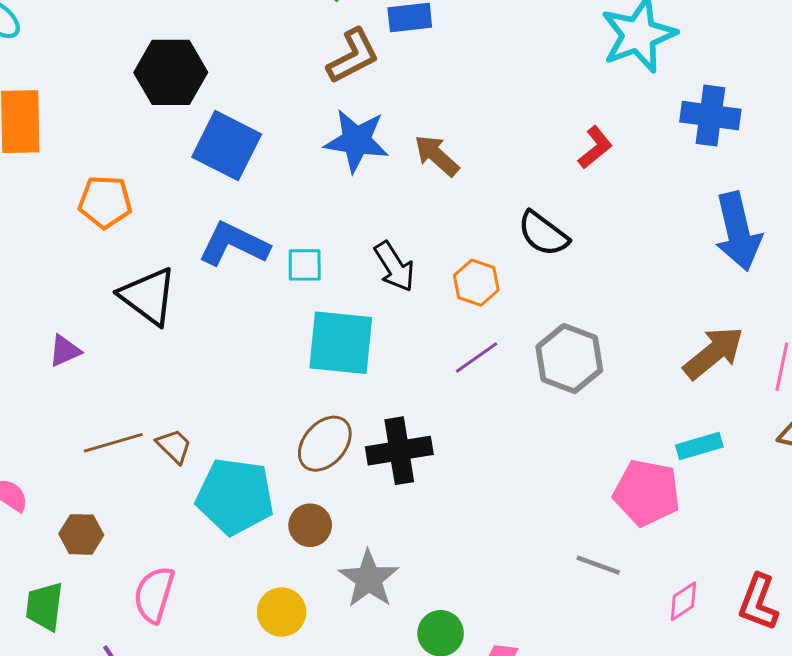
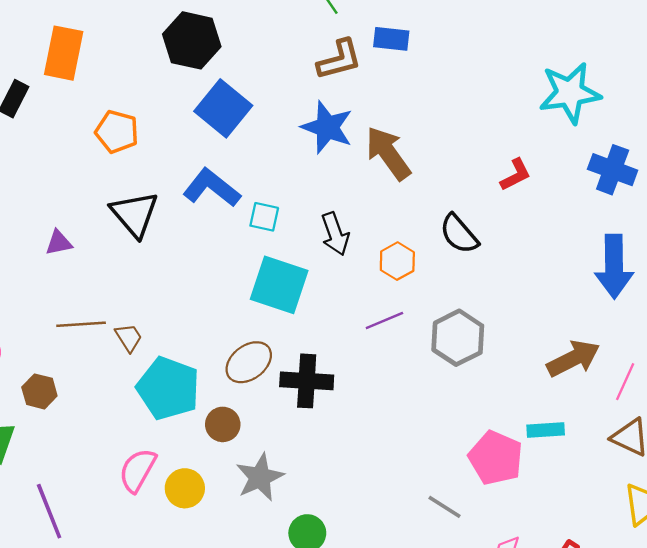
brown arrow: (437, 156) -> (388, 153), size x1.4
pink semicircle: (154, 595) -> (138, 470), moved

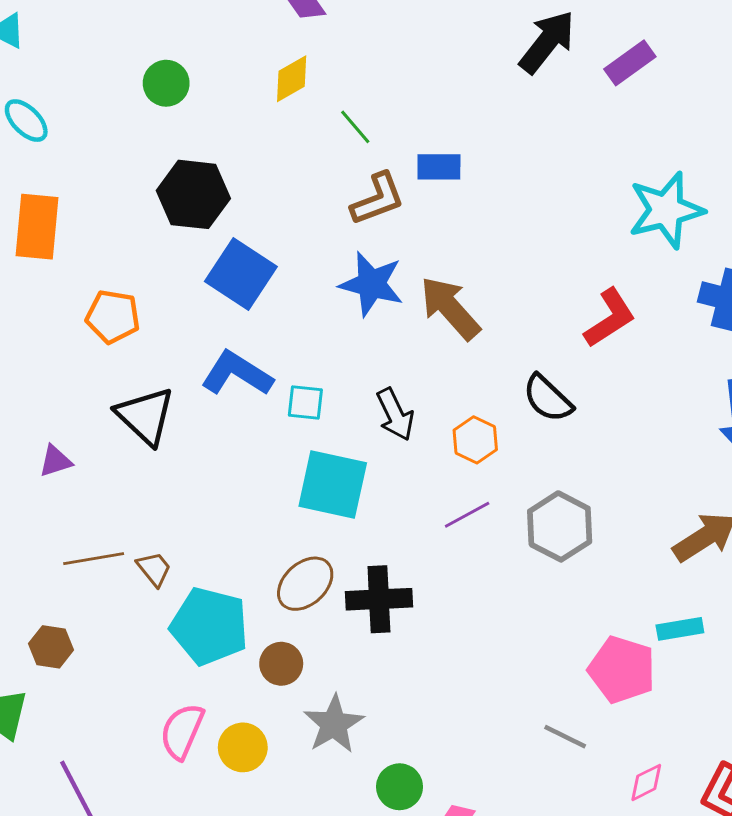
red L-shape: (516, 175) -> (610, 318), size x1.4

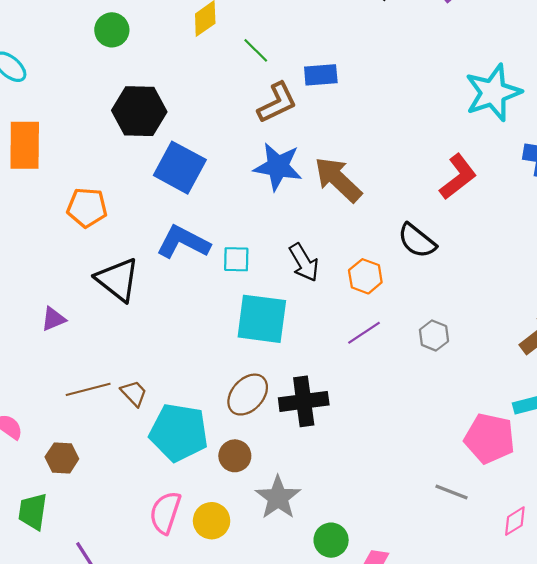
gray hexagon: (560, 526) -> (434, 336), size x0.6

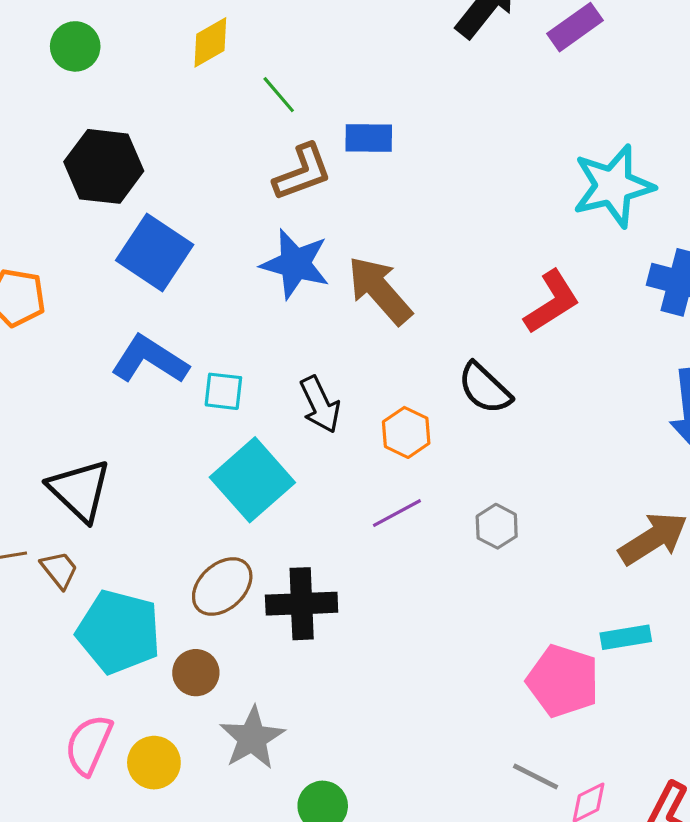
black triangle: (118, 280) -> (80, 490), moved
cyan square: (262, 319) -> (252, 480), turned 36
gray line: (451, 492) -> (536, 776), moved

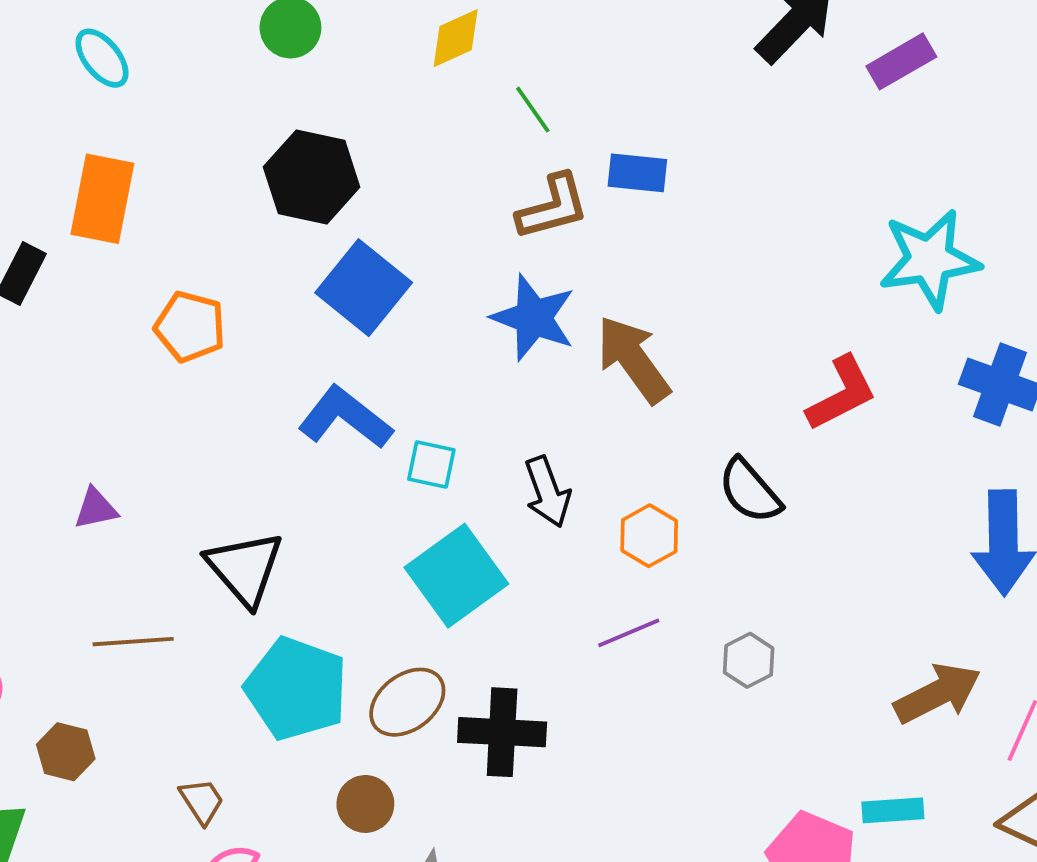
brown trapezoid: (59, 570) -> (202, 801), moved
cyan pentagon: (119, 632) -> (296, 689), moved

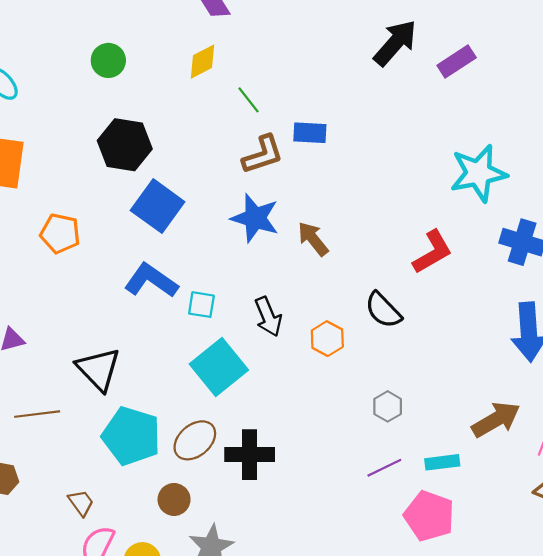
brown arrow: (633, 360) -> (313, 239), size x0.7
purple line: (629, 633) -> (384, 468), moved
cyan rectangle: (893, 810) -> (442, 462), moved

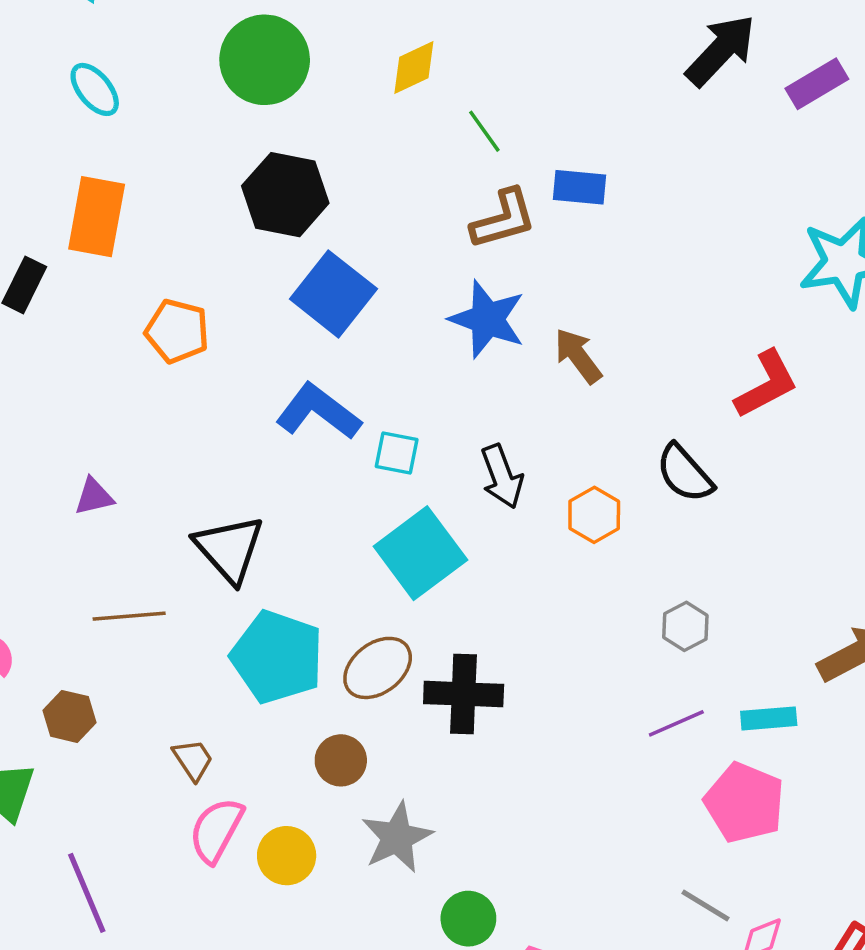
green circle: (108, 60) -> (265, 60), size x1.6

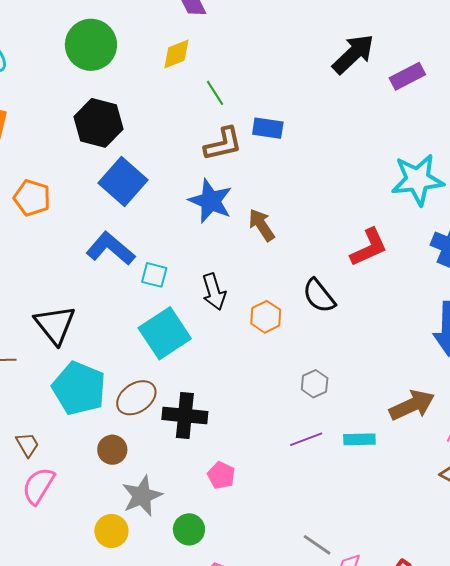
pink pentagon: (744, 803) -> (221, 475), moved, size x0.6
yellow circle: (287, 856) -> (111, 531), moved
green circle: (468, 919) -> (189, 529), moved

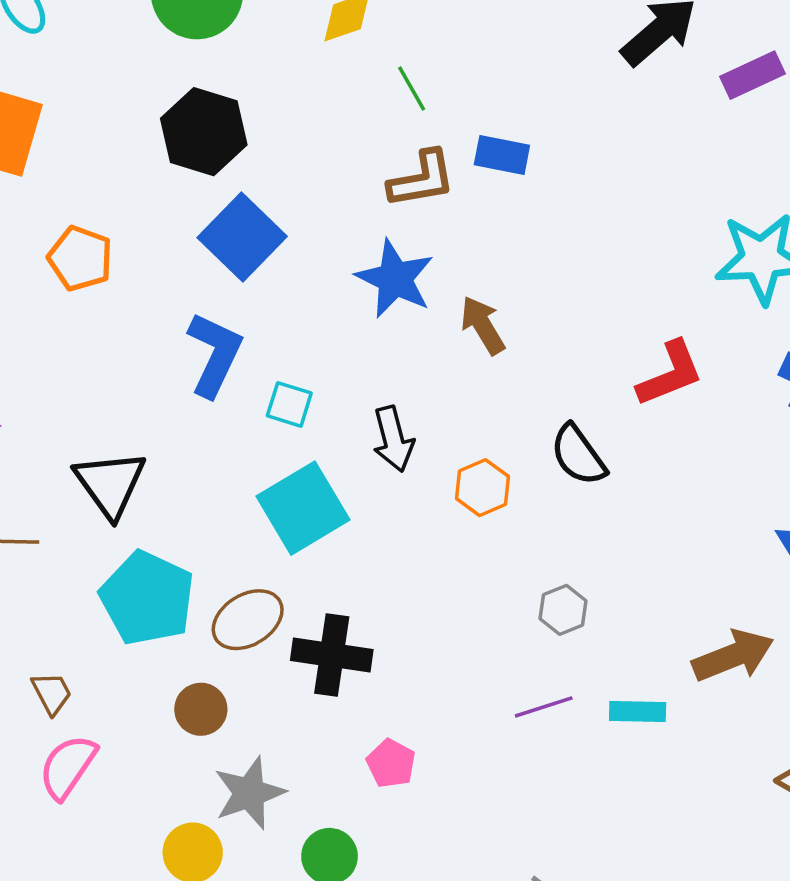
blue L-shape: (111, 249) -> (215, 354), turned 72

